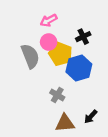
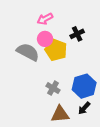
gray semicircle: (30, 56) -> (28, 52), turned -40
blue hexagon: (79, 68) -> (84, 86), moved

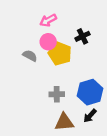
gray semicircle: (28, 52) -> (30, 56), size x0.6
gray cross: (53, 88) -> (57, 94), turned -32

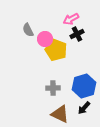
pink arrow: (48, 20) -> (71, 19), moved
gray semicircle: (30, 56) -> (28, 30), moved, turned -144
brown triangle: (64, 122) -> (60, 114), turned 30

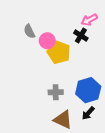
pink arrow: (71, 19) -> (89, 20), moved
black cross: (77, 34) -> (81, 36), turned -32

